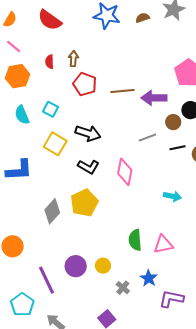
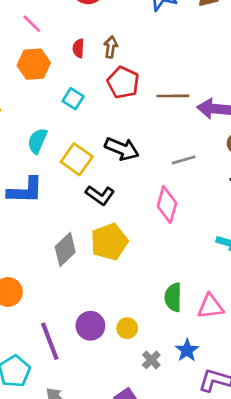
cyan square: (50, 109) -> (73, 99), moved
cyan semicircle: (22, 115) -> (37, 141), moved, turned 42
gray line: (147, 138) -> (184, 160), moved
black L-shape: (88, 167) -> (100, 195), moved

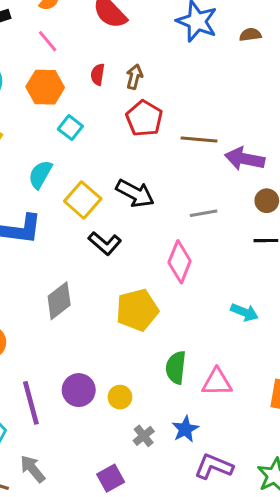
cyan square: (73, 99) -> (70, 128), moved
yellow pentagon: (109, 242) -> (137, 310), moved

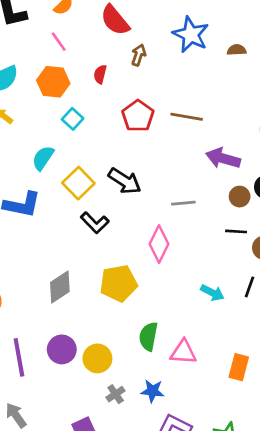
brown arrow: (134, 77) -> (139, 55), moved
brown line: (199, 139) -> (187, 117), moved
gray diamond: (59, 301) -> (60, 287), moved
yellow circle: (120, 397) -> (97, 358), size x1.4
blue star: (185, 429) -> (152, 391), turned 30

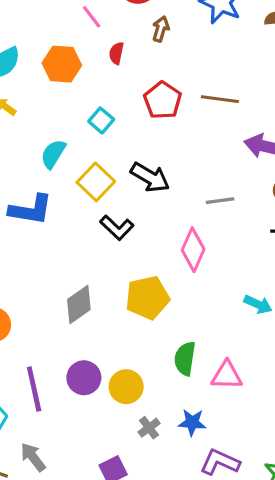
pink line: (59, 42) -> (92, 17), moved
cyan square: (73, 119) -> (101, 120), moved

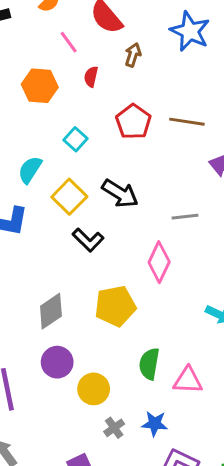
purple circle: (84, 378) -> (57, 362), moved

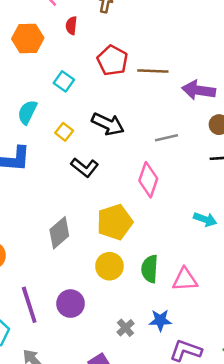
brown line: (187, 122) -> (153, 71), moved
yellow square: (69, 197) -> (64, 132), size x0.6
purple circle: (57, 362) -> (71, 304), moved
yellow circle: (94, 389) -> (109, 266), moved

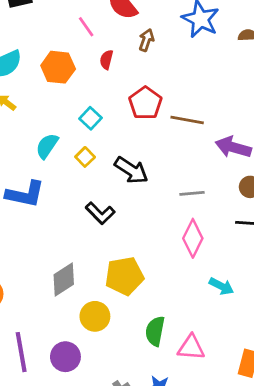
yellow square: (64, 132) -> (85, 157), moved
pink diamond: (148, 180) -> (193, 238), moved
yellow circle: (109, 266) -> (95, 316), moved

